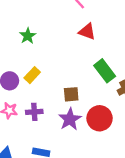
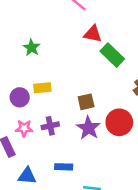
green rectangle: (105, 71) -> (112, 55), moved
yellow rectangle: (32, 75) -> (42, 88), turned 49

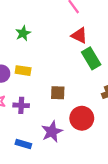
purple star: (88, 128) -> (52, 132), moved

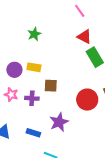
brown square: (58, 93) -> (51, 86), moved
red circle: (82, 118) -> (87, 100), moved

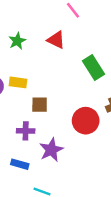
red triangle: (84, 37) -> (56, 40), moved
purple cross: (32, 98) -> (26, 131), moved

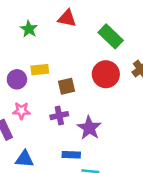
red circle: (86, 121) -> (106, 74), moved
blue rectangle: (20, 164) -> (71, 155), moved

